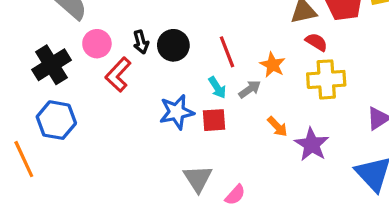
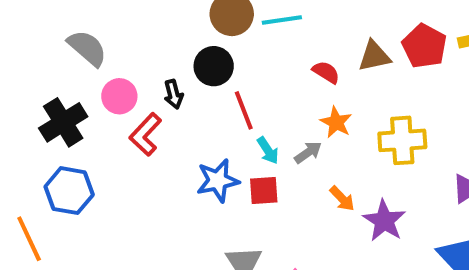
red semicircle: (316, 42) -> (326, 72), moved
black circle: (173, 45) -> (214, 66), moved
red line: (227, 52) -> (244, 110), moved

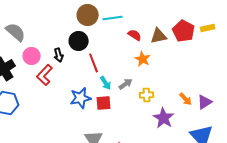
red semicircle: (326, 72) -> (135, 35), moved
orange star: (336, 122) -> (143, 59), moved
yellow cross: (402, 140) -> (147, 95), moved, size x0.6
orange arrow: (342, 199) -> (186, 99), moved

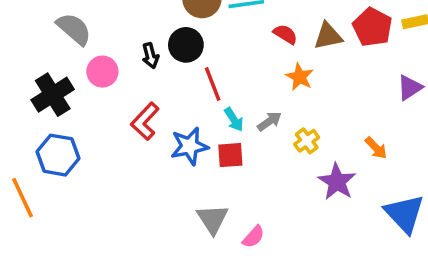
black arrow: (59, 55) -> (150, 56), moved
red L-shape: (45, 75) -> (145, 121), moved
yellow cross: (147, 95) -> (307, 141), turned -32
purple triangle: (205, 102) -> (410, 88), moved

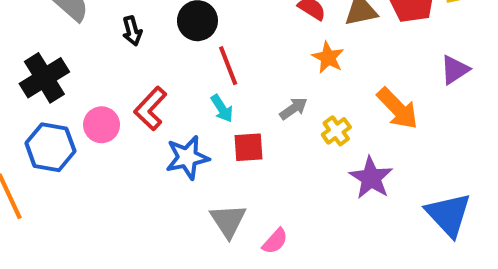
black arrow: (150, 56) -> (132, 31), moved
pink circle: (102, 72) -> (102, 125), moved
cyan arrow: (234, 120) -> (222, 108), moved
blue star: (189, 146) -> (187, 157), moved
orange arrow: (376, 148) -> (398, 108), moved, size x1.6

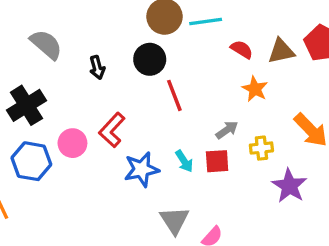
cyan arrow: (222, 108) -> (184, 161), moved
yellow cross: (336, 131) -> (261, 148), turned 30
red square: (249, 147) -> (217, 161), moved

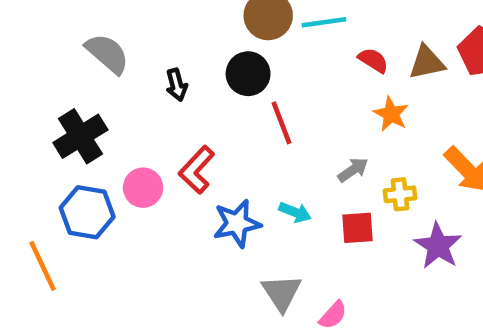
cyan arrow: (184, 161) -> (295, 212), turned -35
red square: (217, 161) -> (358, 228), moved

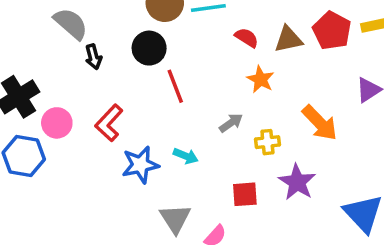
gray semicircle: (107, 54) -> (71, 24), moved
pink circle: (143, 188) -> (57, 123), moved
red square: (358, 228) -> (245, 194), moved

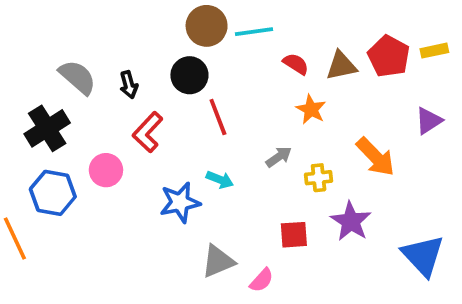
gray semicircle: (71, 24) -> (77, 77), moved
pink circle: (57, 123) -> (106, 170), moved
red L-shape: (109, 123) -> (148, 132), moved
cyan arrow: (186, 156) -> (220, 180), moved
gray triangle: (175, 219) -> (218, 261), turned 40

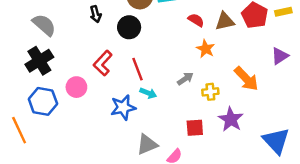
gray semicircle: (77, 77) -> (44, 25), moved
black arrow: (129, 85) -> (96, 14), moved
red line: (218, 117) -> (137, 69), moved

